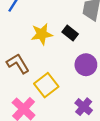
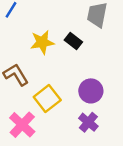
purple circle: (86, 65) -> (91, 91), moved

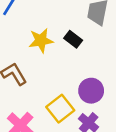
yellow square: (47, 98) -> (60, 109), moved

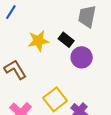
purple circle: (91, 91) -> (82, 57), moved

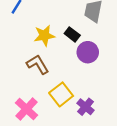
brown L-shape: (15, 70) -> (38, 64), moved

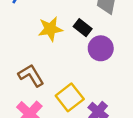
brown L-shape: (38, 64) -> (31, 75), moved

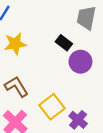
yellow star: (50, 29) -> (15, 44), moved

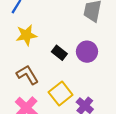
black rectangle: (64, 43) -> (59, 53), moved

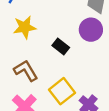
purple circle: (87, 52) -> (91, 30), moved

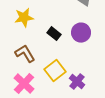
purple circle: (91, 30) -> (81, 33), moved

